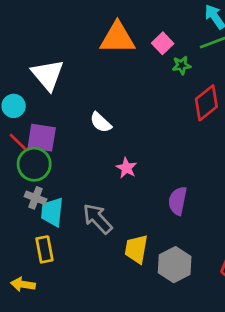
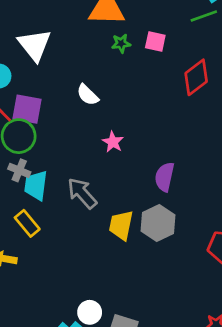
pink square: (163, 43) -> (155, 41), moved, turned -35
green star: (182, 65) -> (121, 43), moved
yellow rectangle: (44, 249) -> (27, 223), turned -30
gray hexagon: (175, 265) -> (158, 223), moved

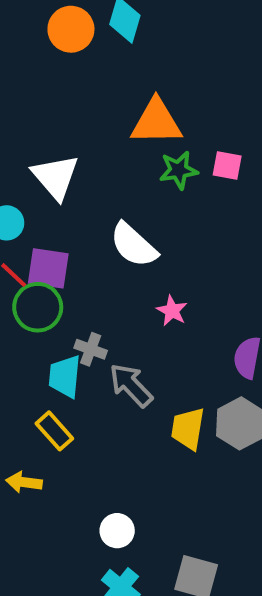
green star: (121, 43) -> (179, 170), size x1.4
white semicircle: (88, 95) -> (134, 245), size x1.5
gray cross: (19, 170) -> (91, 349), moved
white circle: (90, 312) -> (117, 531), moved

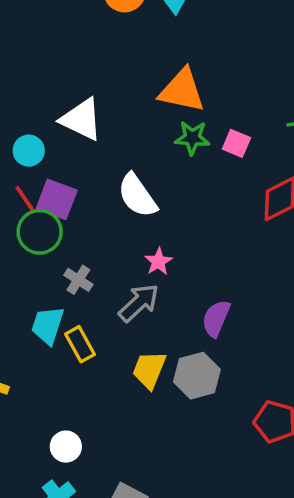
white triangle: (55, 177) -> (81, 119), turned -36
cyan trapezoid: (65, 376) -> (48, 325), moved
gray arrow: (131, 385) -> (139, 303), moved, turned 78
yellow rectangle: (54, 431) -> (80, 344), moved

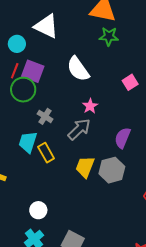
pink square: (236, 143) -> (130, 82), moved, turned 35
red line: (25, 198) -> (15, 71), turned 56

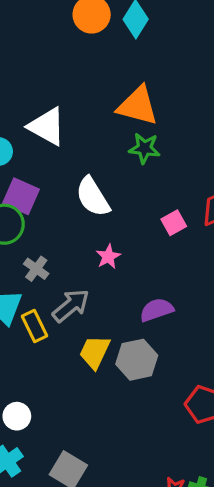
gray arrow: (79, 129) -> (71, 306), moved
purple semicircle: (123, 138) -> (157, 310), turned 45

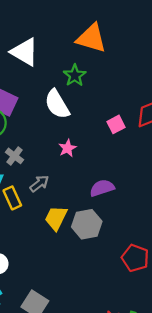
green star: (144, 148) -> (75, 75), moved, turned 30
gray arrow: (71, 306) -> (39, 184), size x0.7

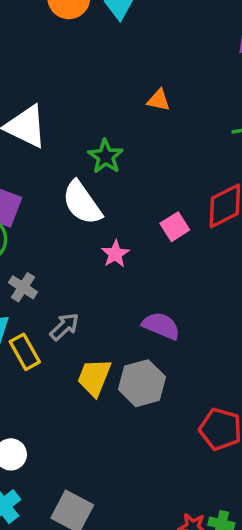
orange triangle: (91, 38) -> (159, 100), moved, size x0.5
pink star: (67, 148) -> (115, 254), moved
purple semicircle: (102, 188) -> (161, 326), turned 45

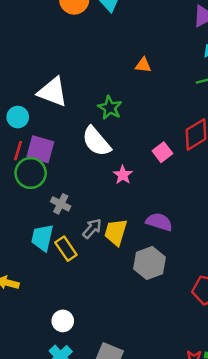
yellow trapezoid: (94, 377) -> (116, 232), moved

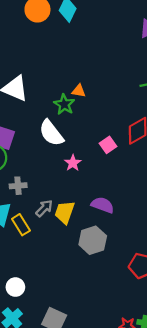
orange triangle: (143, 65) -> (79, 91), moved
gray cross: (61, 204) -> (18, 186), turned -35

